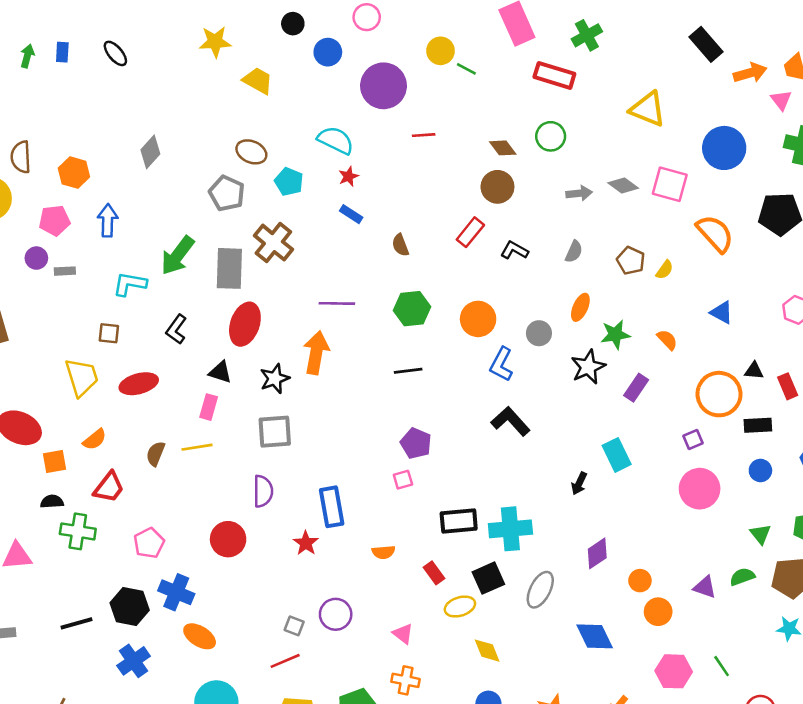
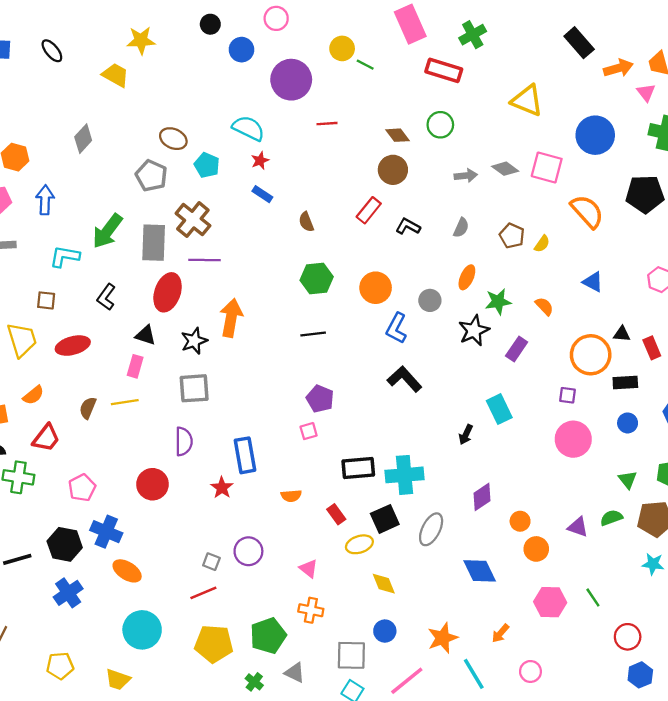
yellow trapezoid: (258, 81) -> (116, 75), moved
purple line: (337, 303) -> (205, 260), moved
purple square: (693, 439) -> (567, 395), turned 30

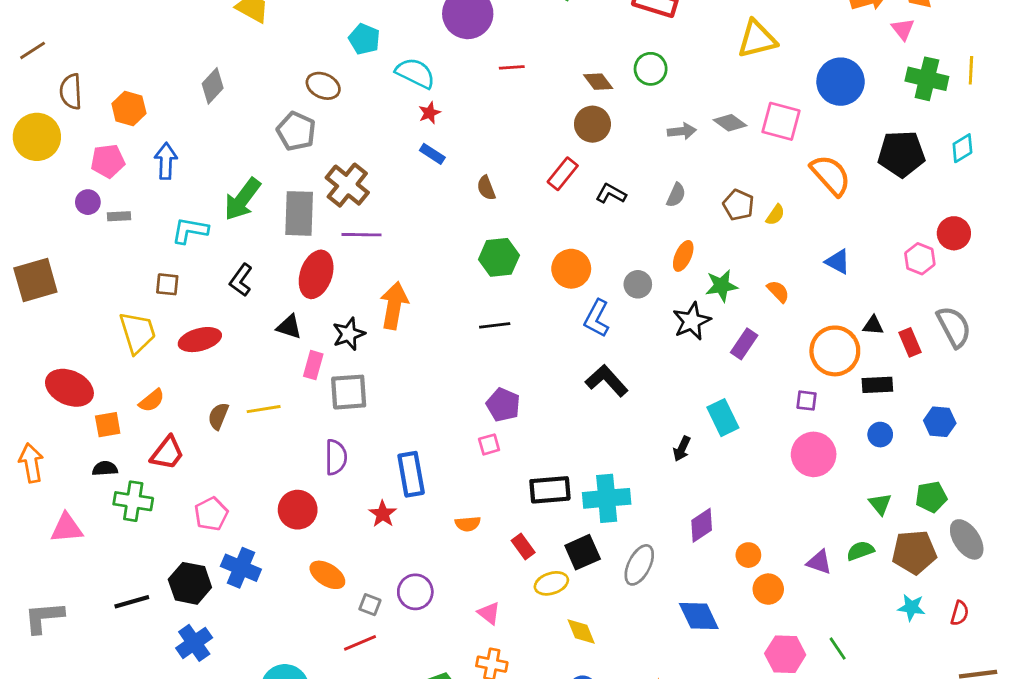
yellow triangle: (527, 100) -> (757, 39), turned -36
cyan pentagon: (207, 165) -> (364, 39), moved
pink rectangle: (135, 366) -> (313, 365), moved
orange ellipse: (127, 571) -> (327, 575), moved

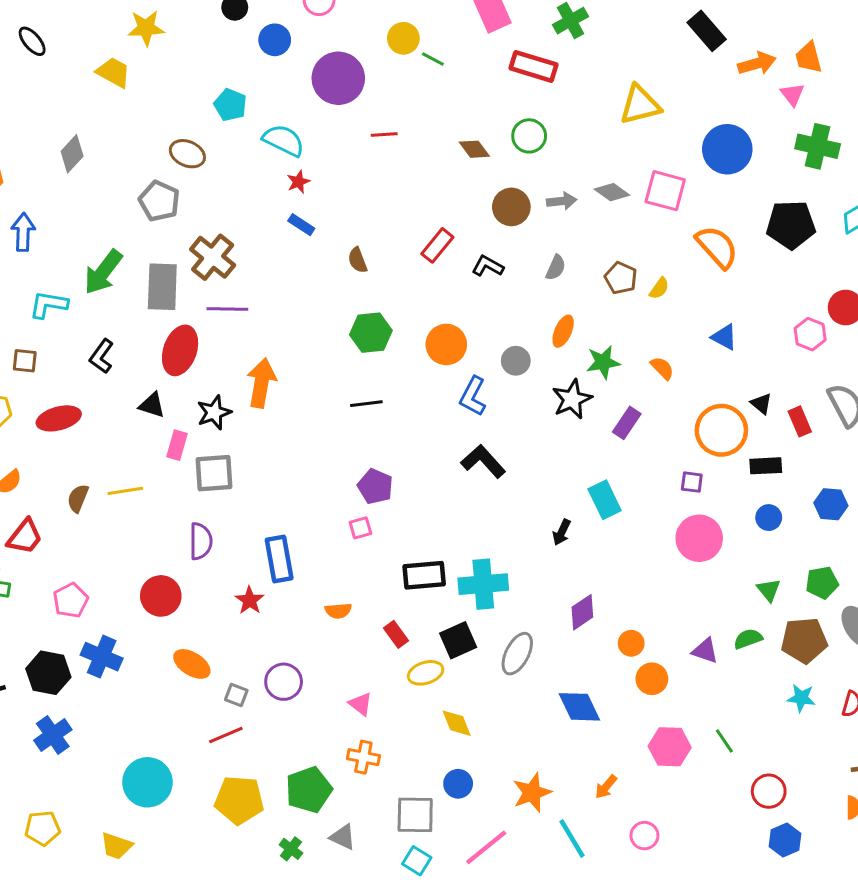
brown circle: (592, 124) -> (511, 207), moved
black triangle: (873, 325) -> (761, 404), turned 35

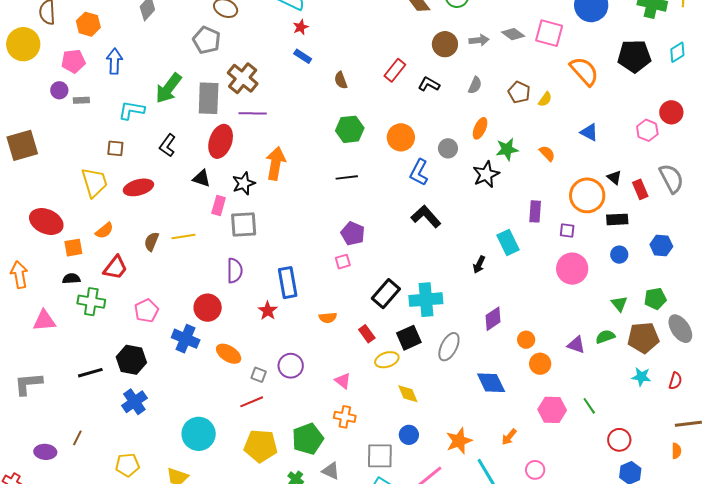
purple rectangle: (627, 423) -> (535, 211), moved, turned -30
black rectangle: (424, 575) -> (386, 294), turned -44
blue cross: (102, 657) -> (186, 339), moved

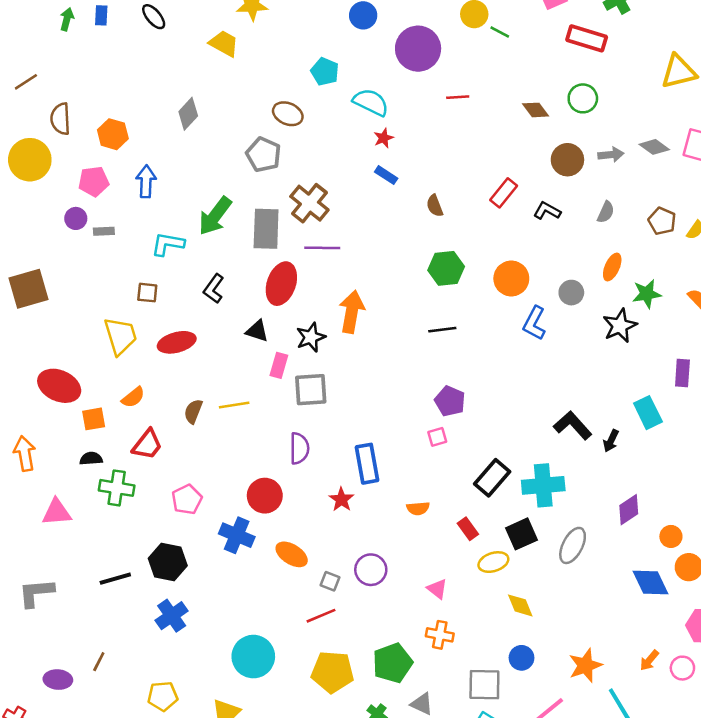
black L-shape: (426, 216) -> (573, 425), moved
blue diamond: (491, 383) -> (651, 582), moved
pink circle: (535, 470) -> (682, 668), moved

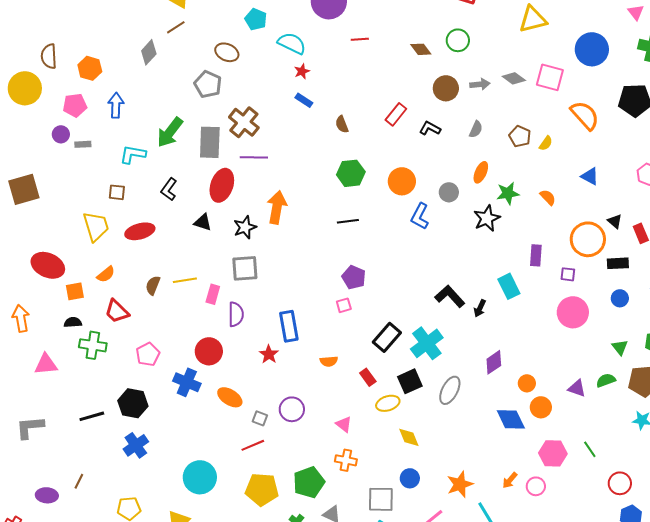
brown line: (26, 82) -> (176, 27), moved
pink rectangle: (279, 365) -> (213, 294), moved
red trapezoid: (147, 445) -> (117, 311), turned 96
cyan cross: (543, 485) -> (427, 343), turned -32

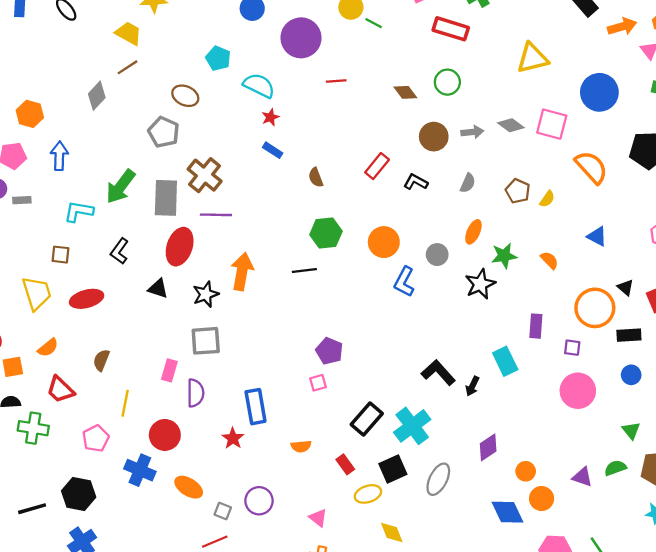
black line: (348, 221) -> (304, 270), moved
yellow line: (185, 280) -> (125, 403), moved, turned -70

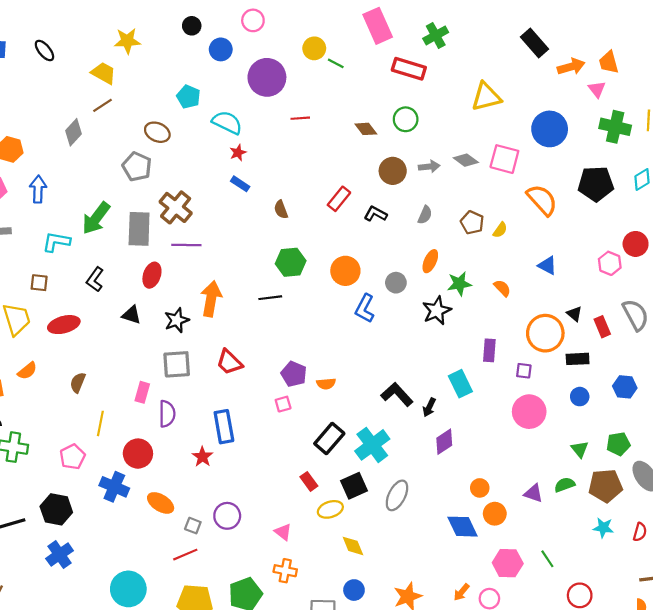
red ellipse: (180, 247) -> (152, 275), size x0.7
red trapezoid: (60, 390) -> (229, 362), moved
orange semicircle: (301, 446) -> (326, 384), moved
purple diamond: (488, 447) -> (444, 442), moved

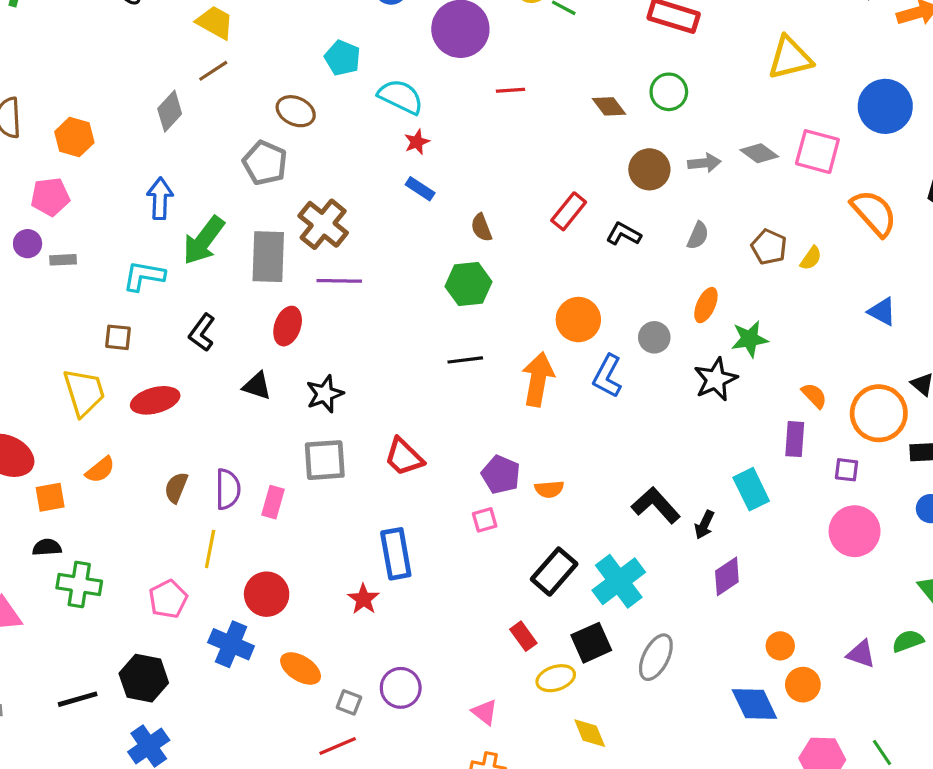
blue arrow: (38, 189) -> (160, 198), moved
green hexagon: (291, 262) -> (469, 284), moved
orange semicircle: (502, 288) -> (814, 396), moved
orange arrow: (211, 299) -> (538, 379), moved
purple semicircle: (167, 414) -> (228, 489), moved

